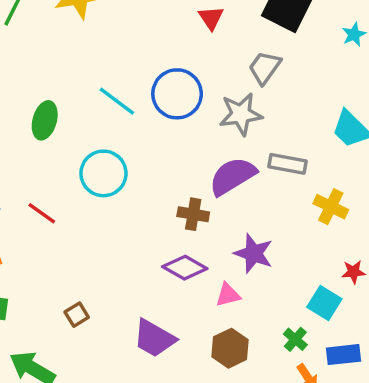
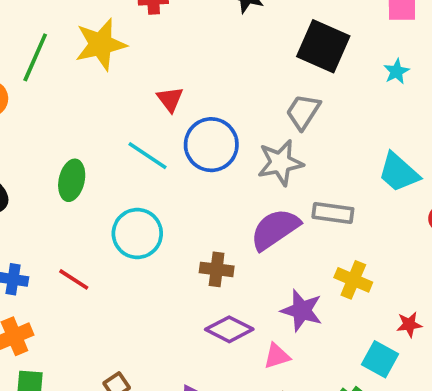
red triangle: (211, 18) -> (170, 99), moved
yellow cross: (331, 207) -> (353, 280), moved
brown cross: (193, 214) -> (217, 269), moved

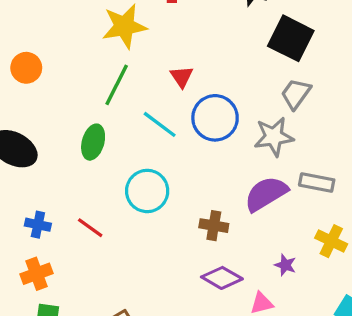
black square: (323, 46) -> (291, 38), moved
green line: (35, 57) -> (117, 85), moved
purple star: (302, 310) -> (285, 265), size x0.6

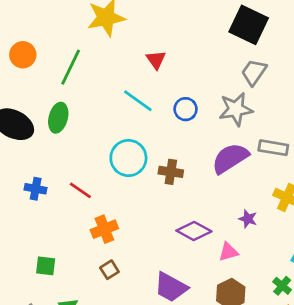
green line: (117, 85) -> (71, 67), moved
blue circle: (215, 118) -> (186, 109), moved, size x0.6
green ellipse: (93, 142) -> (58, 118), moved
brown cross: (214, 226) -> (171, 172), moved
orange cross: (36, 274) -> (104, 229), moved

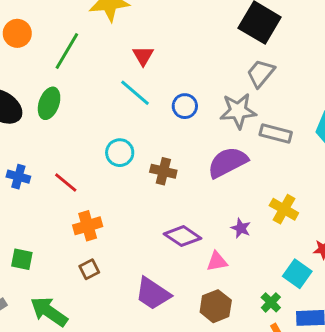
red triangle: (156, 60) -> (143, 56), moved
gray rectangle: (273, 148) -> (276, 133), moved
cyan circle: (128, 158) -> (120, 153), size x0.7

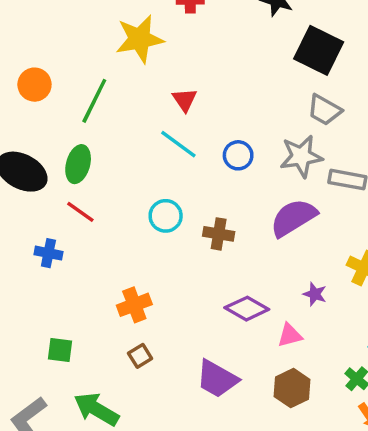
gray trapezoid: (261, 73) -> (324, 110), turned -96
red line: (66, 182) -> (80, 212), moved

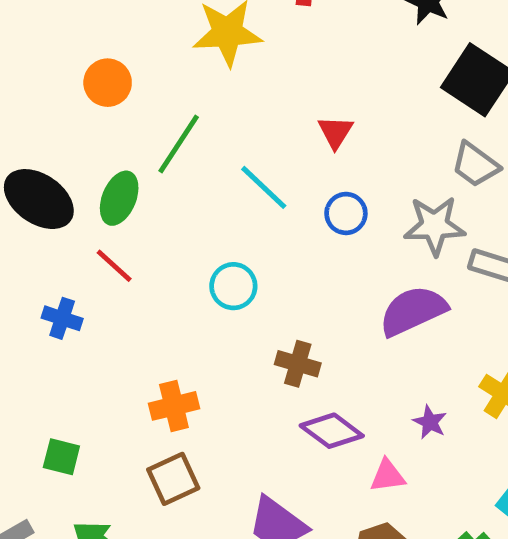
orange circle: (34, 85) -> (108, 83), moved
red triangle: (185, 100) -> (335, 132), moved
green line: (94, 101) -> (179, 144), moved
brown cross: (219, 234) -> (298, 364), moved
brown square: (140, 356) -> (173, 479), size x1.5

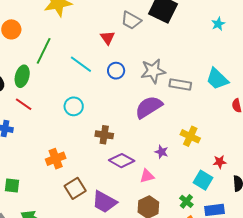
gray trapezoid: (475, 165) -> (131, 20), moved
brown square: (173, 479) -> (75, 188), moved

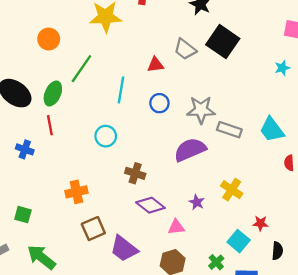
red triangle: (107, 38) -> (155, 65), turned 49
cyan line: (81, 64) -> (121, 90), turned 55
red line: (24, 104) -> (50, 125), turned 36

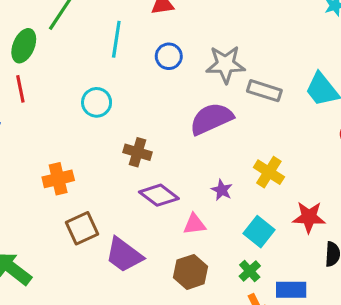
red star: (260, 223) -> (309, 217), size x1.5
cyan square: (239, 241) -> (259, 232), moved

